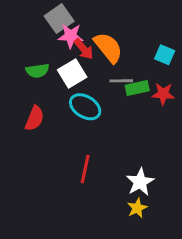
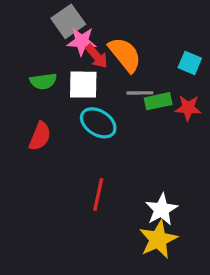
white square: (72, 74) -> (83, 85), turned 32
yellow star: (137, 208) -> (158, 239), size x1.6

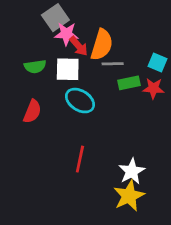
orange semicircle: (125, 55) -> (102, 45), turned 56
cyan square: (190, 63) -> (158, 62), moved
gray line: (140, 93) -> (113, 64), moved

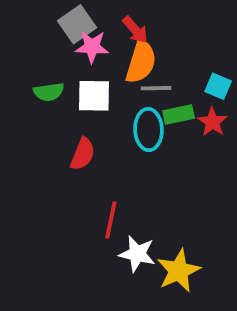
red arrow: (79, 46) -> (135, 30), moved
red star: (153, 88) -> (212, 122), turned 30
cyan ellipse: (80, 101) -> (148, 130), moved, turned 56
red semicircle: (32, 111) -> (83, 154), moved
white star: (132, 171) -> (137, 254), moved, turned -30

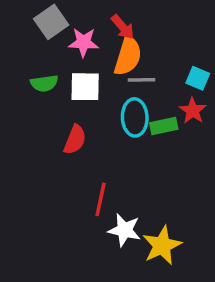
gray square: (77, 24) -> (51, 22), moved
green rectangle: (179, 114) -> (164, 126), moved

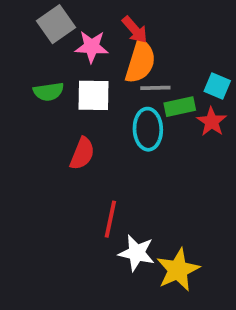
green rectangle: (164, 126) -> (180, 107), moved

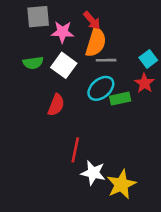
gray square: (56, 24) -> (38, 17), turned 30
cyan square: (217, 86) -> (148, 59), turned 30
white square: (93, 95) -> (64, 65), turned 35
green rectangle: (180, 107) -> (120, 99), moved
cyan ellipse: (148, 129) -> (101, 88), turned 52

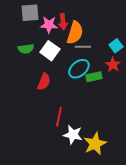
red arrow: (92, 20) -> (63, 22), moved, turned 35

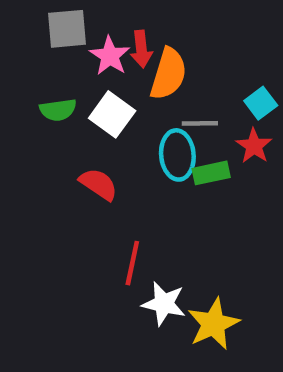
pink star: (49, 25) -> (110, 56), turned 30
gray line: (83, 47) -> (200, 123), moved
cyan ellipse: (79, 69) -> (177, 155), turned -55
red semicircle: (44, 82) -> (99, 184), turned -78

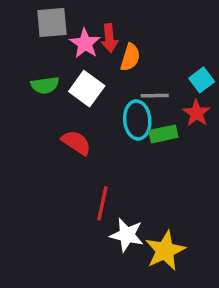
orange semicircle: (168, 74) -> (130, 57), size x0.7

